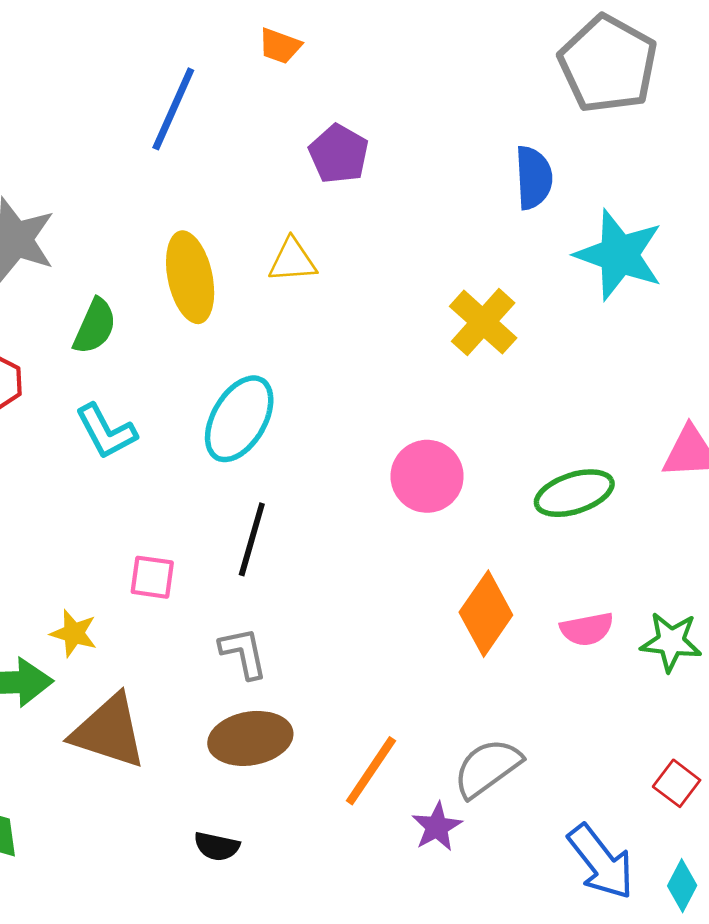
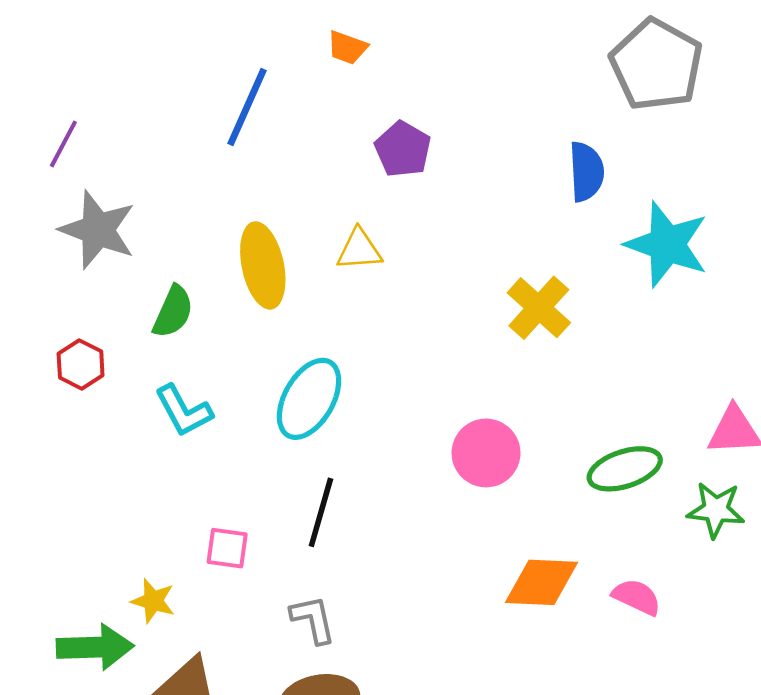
orange diamond: (486, 614) -> (541, 582), turned 58
pink semicircle: (587, 629) -> (637, 597), turned -144
green star: (671, 642) -> (716, 510), moved

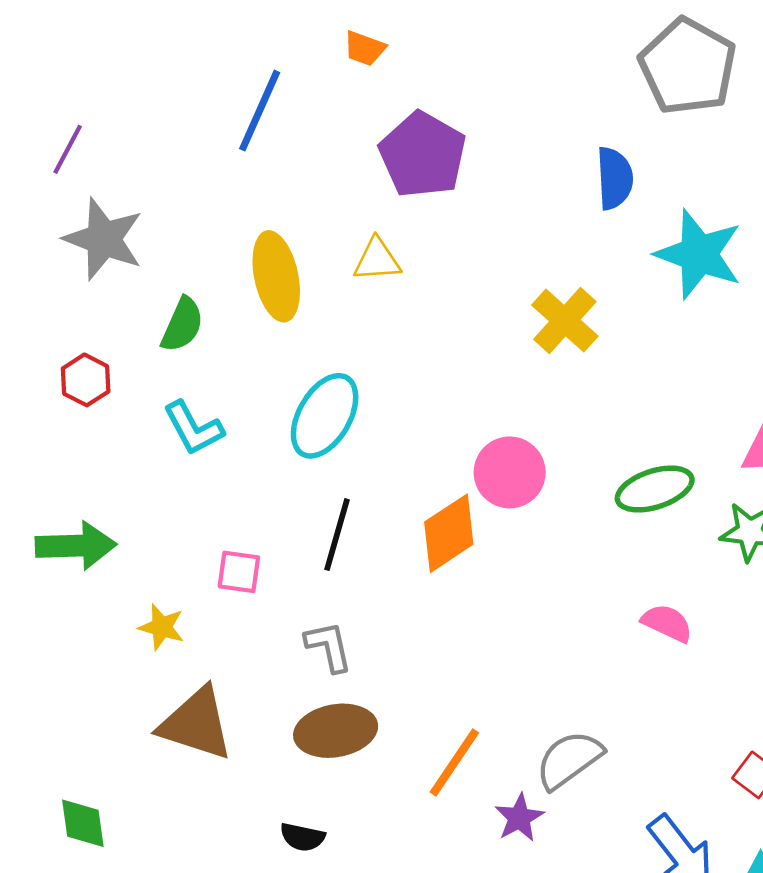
purple pentagon: (403, 149) -> (423, 155), size x1.5
orange diamond: (541, 582) -> (449, 533), moved, turned -36
green arrow: (95, 647) -> (76, 546), moved

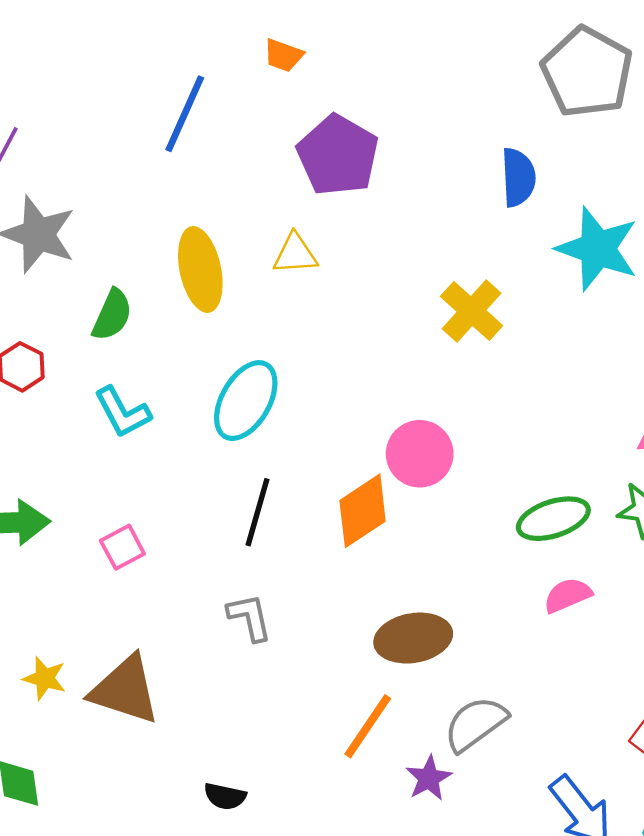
green ellipse: (655, 489) -> (553, 519), moved
pink square: (239, 572) -> (122, 547), moved, turned -36
pink semicircle: (667, 623) -> (568, 595), turned -48
yellow star: (162, 627) -> (45, 678), moved
brown ellipse: (336, 731) -> (413, 638), moved

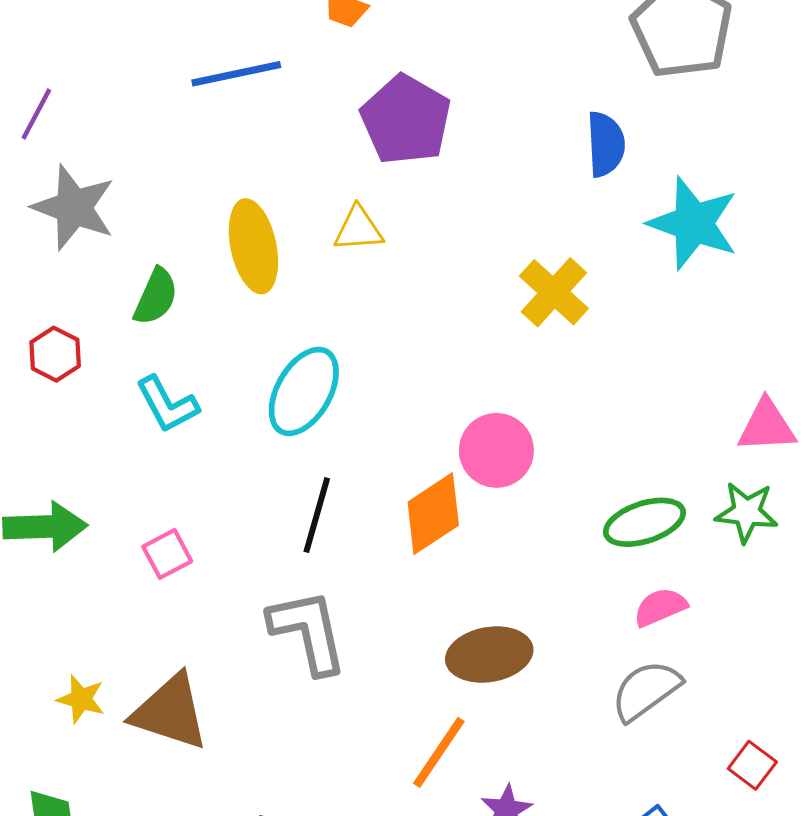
blue line: (185, 114) -> (236, 74), turned 54
gray L-shape: (250, 617) -> (308, 632), size x1.6
gray semicircle: (475, 724) -> (646, 690), moved

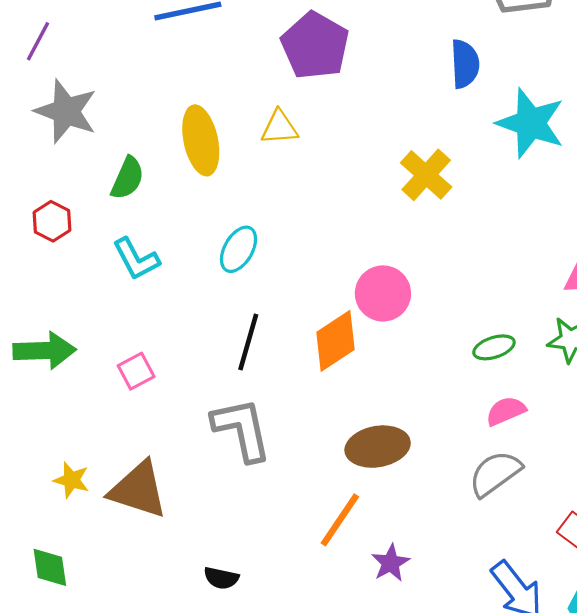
cyan ellipse: (304, 391) -> (239, 249), size x0.7
green ellipse: (644, 522) -> (494, 347), size x0.7

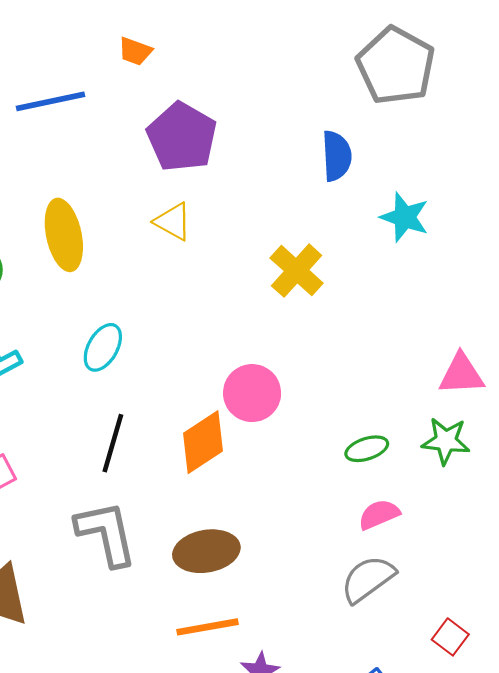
cyan star: (531, 123) -> (405, 217), size x0.7
yellow triangle: (279, 127) -> (173, 222), moved, turned 33
brown ellipse: (378, 447) -> (206, 551), moved
orange line: (340, 520) -> (208, 627), turned 46

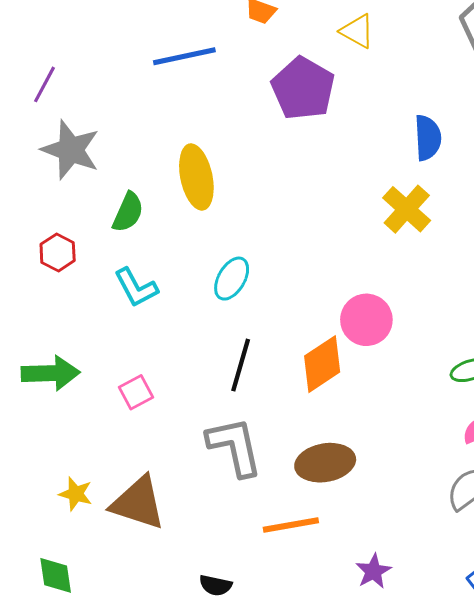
blue semicircle: (337, 156) -> (428, 138), moved
yellow triangle: (173, 222) -> (357, 31), moved
orange line: (208, 627) -> (291, 525), moved

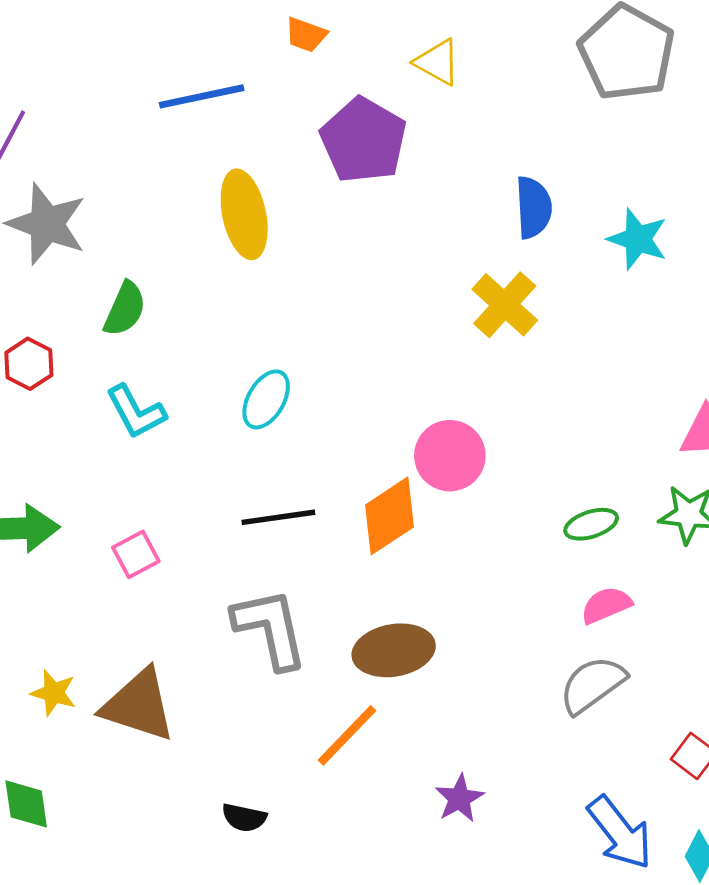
yellow ellipse: (196, 177) -> (244, 214), moved
black line: (241, 365) -> (278, 517), turned 66
orange line: (291, 525) -> (347, 735), turned -36

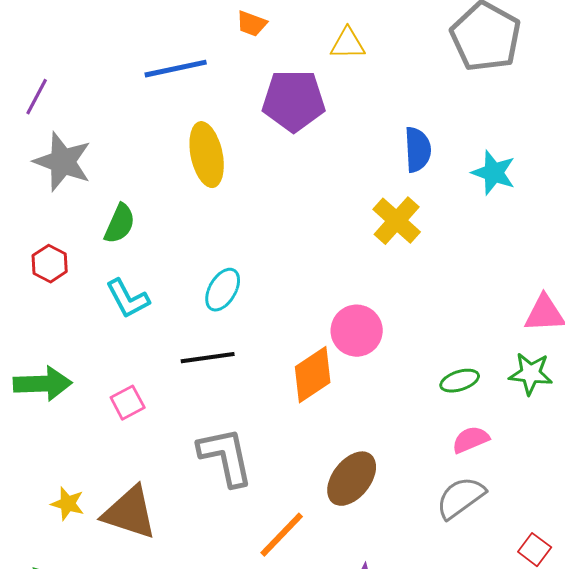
yellow triangle: (438, 62) -> (348, 44), turned -30
purple pentagon: (363, 140) -> (294, 101), turned -30
black line: (278, 517) -> (208, 358), moved
brown ellipse: (394, 650) -> (352, 479), moved, turned -42

